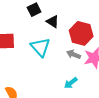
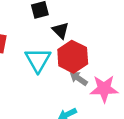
red hexagon: (81, 33) -> (73, 57), moved

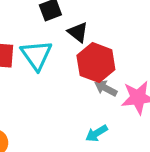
cyan triangle: (38, 60) -> (36, 55), moved

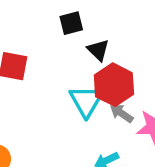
cyan triangle: (36, 55) -> (86, 101), moved

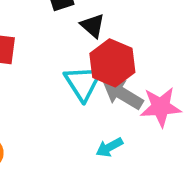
gray arrow: (122, 113) -> (123, 94), size x1.5

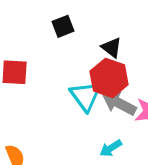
black triangle: (93, 26) -> (111, 48), moved

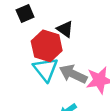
red hexagon: (109, 78) -> (47, 46), moved

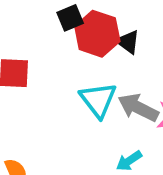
red hexagon: (47, 46) -> (97, 34), moved

